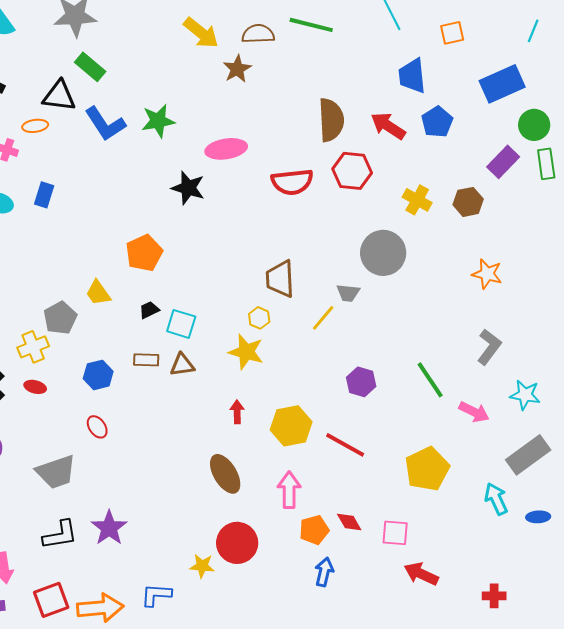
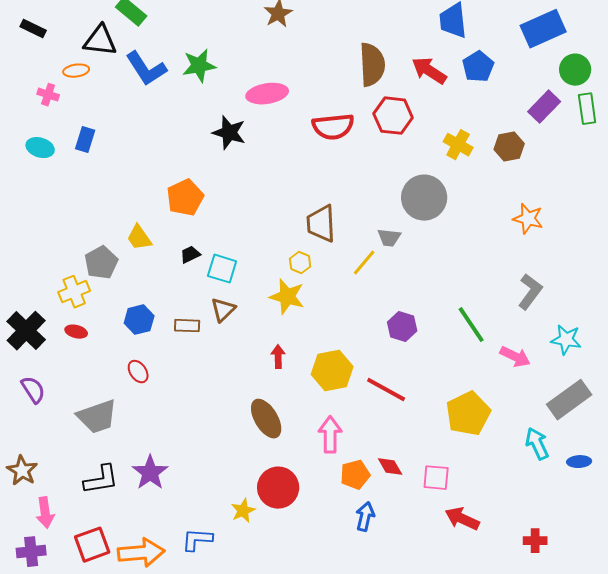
brown rectangle: (146, 360) -> (187, 326), moved
brown triangle: (182, 365) -> (223, 310), turned -36
yellow star: (202, 566) -> (243, 511), turned -30

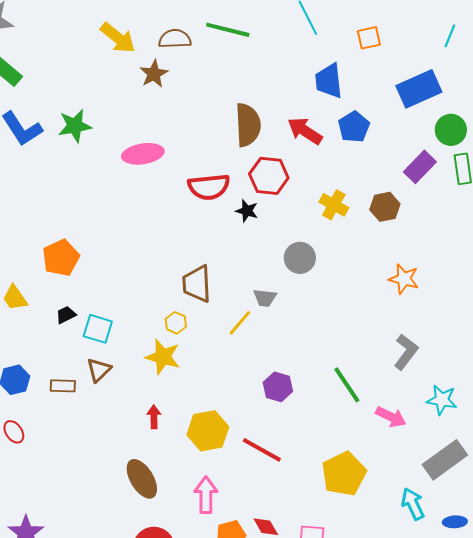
black star: (229, 133) -> (247, 211), moved, size x0.7
gray circle: (424, 198) -> (300, 258), size x0.7

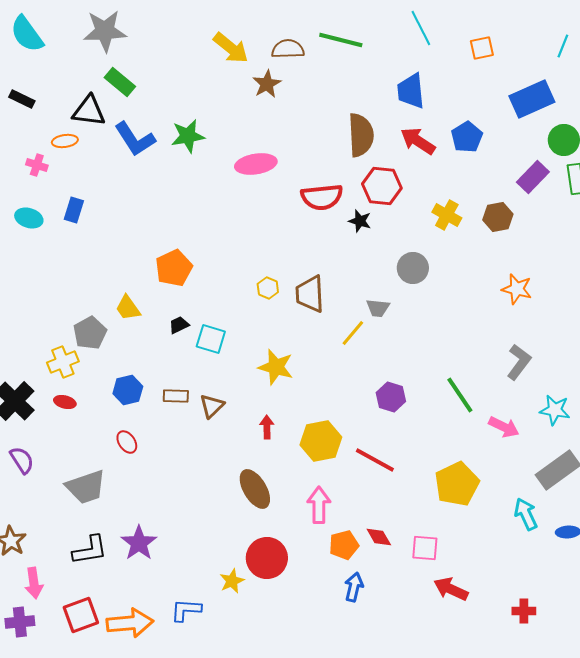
blue trapezoid: (329, 81) -> (411, 91), moved
yellow hexagon: (176, 323) -> (268, 288), moved
brown triangle: (99, 370) -> (212, 406), moved

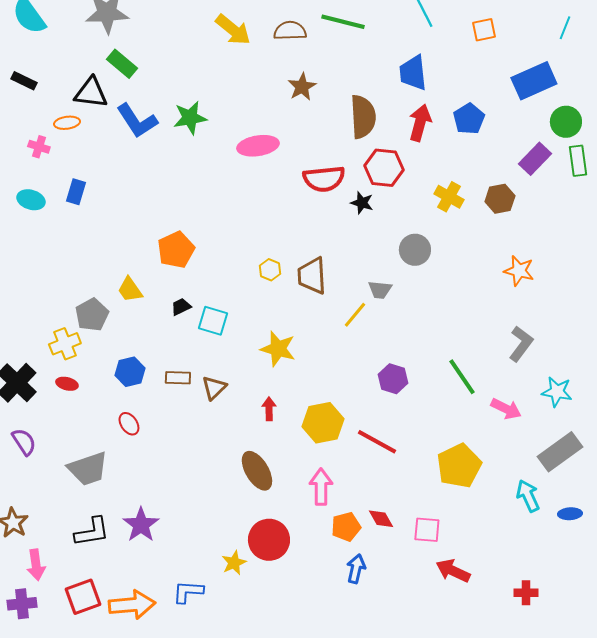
brown star: (267, 84) -> (302, 87), moved
red arrow: (418, 141) -> (420, 123), turned 72

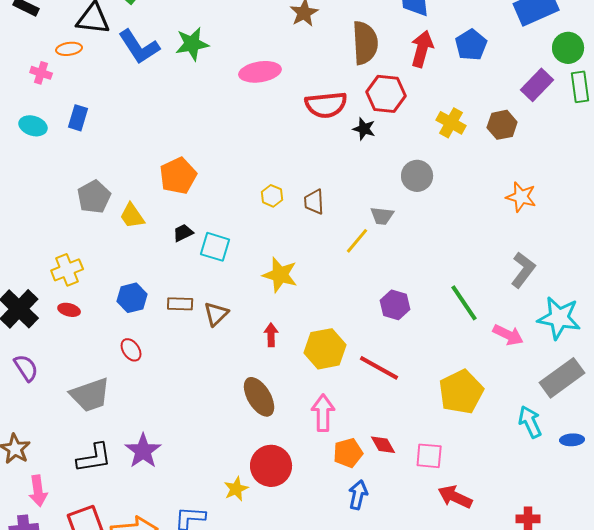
brown trapezoid: (312, 276) -> (314, 202), size x0.7
gray pentagon: (92, 315) -> (94, 197), moved
cyan star: (557, 392) -> (559, 318), size x1.4

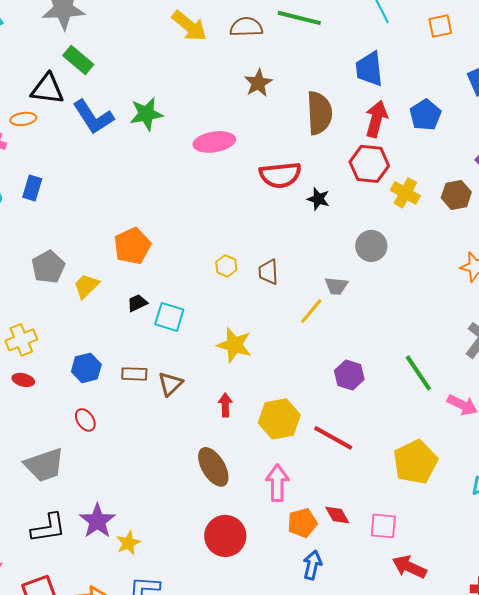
red hexagon: (386, 94) -> (369, 164), moved
yellow trapezoid: (132, 216) -> (86, 286), turned 80
yellow star: (236, 489) -> (128, 543), moved

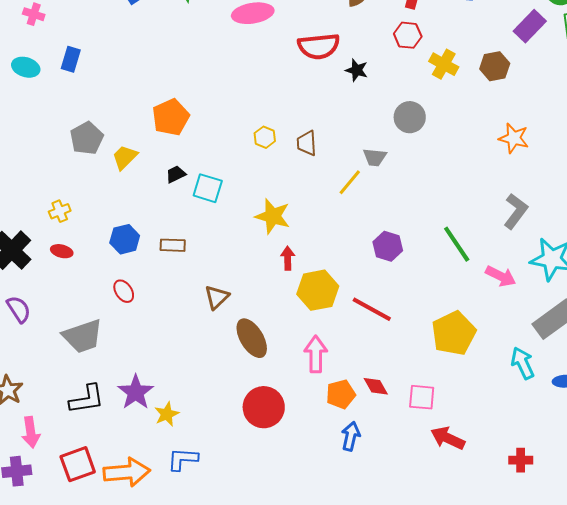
red hexagon: (369, 164) -> (408, 35), size x0.7
yellow cross: (21, 340) -> (60, 211), size x0.7
brown triangle: (170, 384) -> (217, 297), moved
red arrow: (225, 405) -> (288, 258), moved

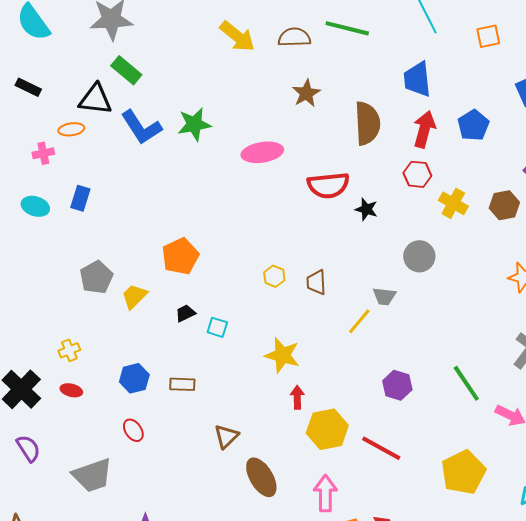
pink cross: (34, 14) -> (43, 153), turned -30
cyan square: (208, 188) -> (217, 327), size x0.7

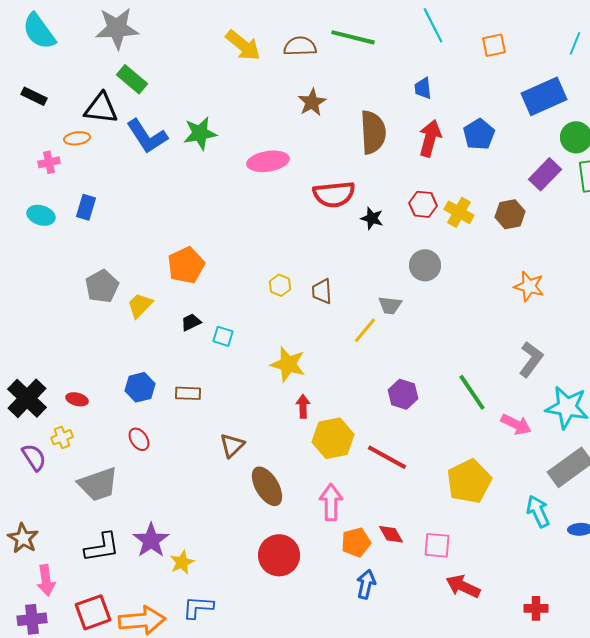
blue trapezoid: (417, 79) -> (423, 88), size x0.6
red hexagon: (417, 174) -> (423, 204), moved
yellow cross: (69, 350) -> (62, 437), moved

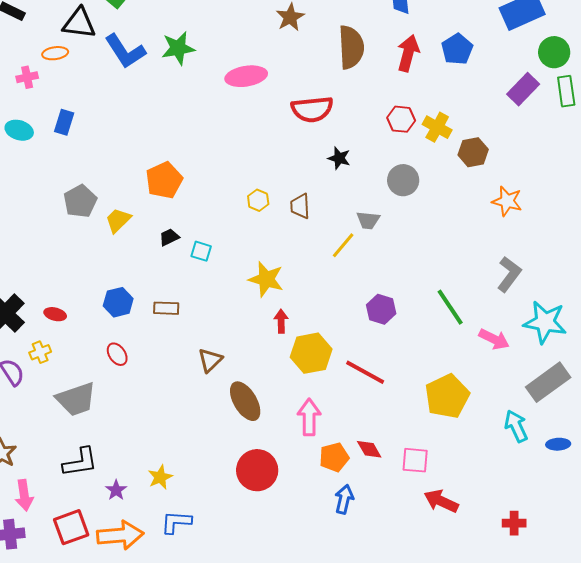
brown hexagon: (510, 214) -> (473, 152), moved
black star: (372, 218) -> (339, 158), moved
purple star: (151, 540) -> (116, 490), moved, size x0.6

